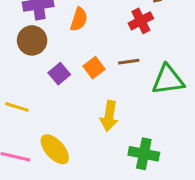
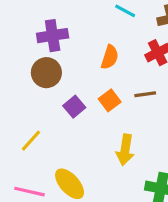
orange semicircle: (79, 19) -> (110, 57), moved
yellow line: (17, 107) -> (31, 141), turned -65

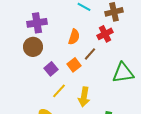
brown line: (145, 94) -> (90, 54), moved, turned -40
yellow line: (31, 141) -> (59, 91), moved

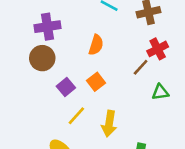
red cross: (105, 34) -> (158, 49), moved
brown line: (90, 54) -> (141, 67), moved
green triangle: (123, 73) -> (160, 92), size x0.6

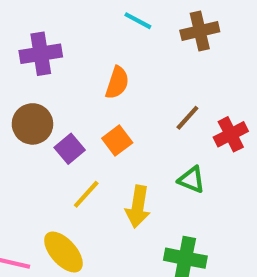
red cross: (158, 49) -> (231, 134), moved
brown circle: (42, 58) -> (32, 124), moved
green triangle: (160, 92) -> (192, 180), moved, turned 30

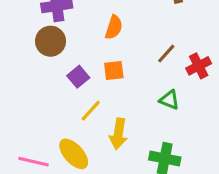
brown circle: (32, 124) -> (51, 41), moved
orange square: (117, 140) -> (114, 71), turned 30
yellow arrow: (138, 207) -> (118, 134), moved

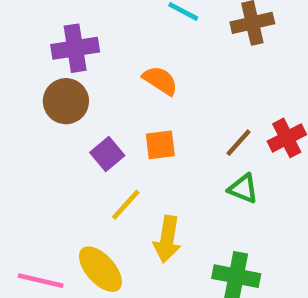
orange semicircle: (114, 27) -> (160, 80), turned -75
brown line: (166, 54) -> (238, 143), moved

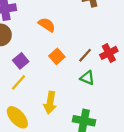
orange square: (160, 145) -> (57, 56), moved, turned -35
yellow line: (126, 205) -> (18, 82), moved

